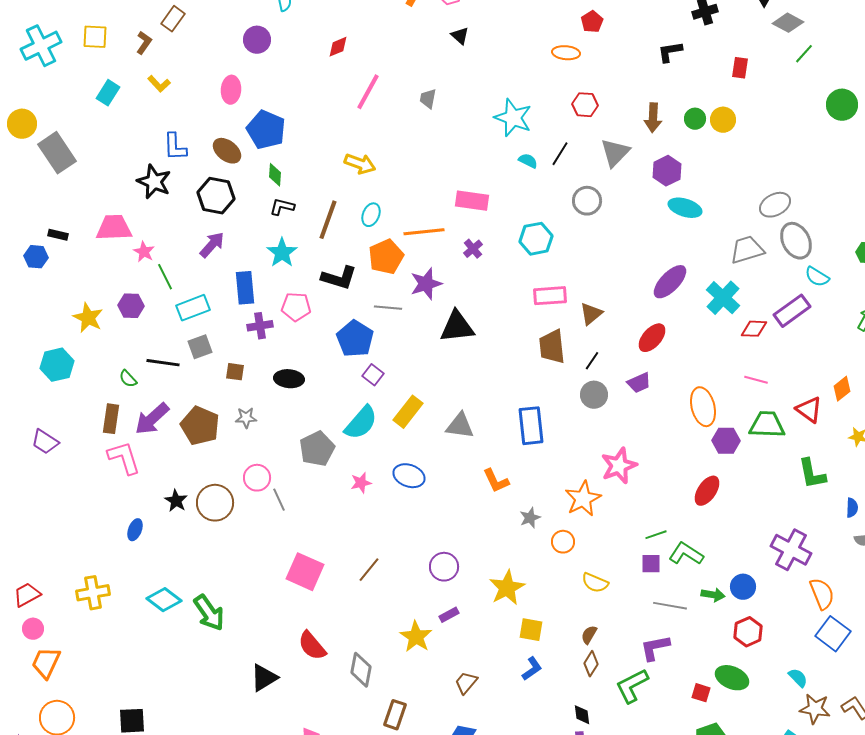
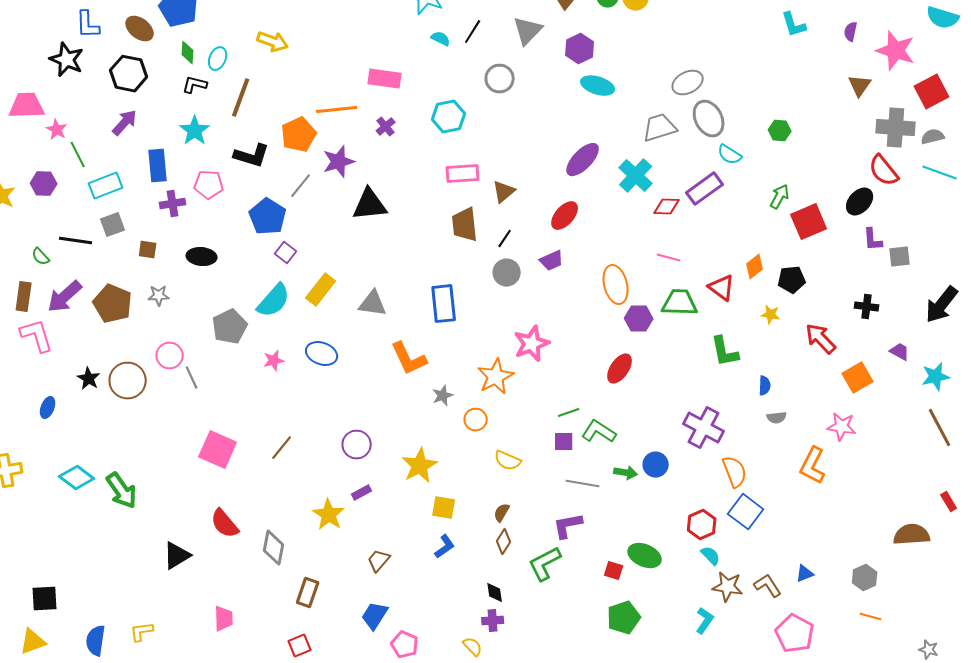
cyan ellipse: (371, 215) -> (218, 59), moved
gray line: (388, 308) -> (301, 186), turned -56
orange L-shape: (496, 481) -> (409, 359), size x1.4
red hexagon: (748, 632) -> (702, 525), moved

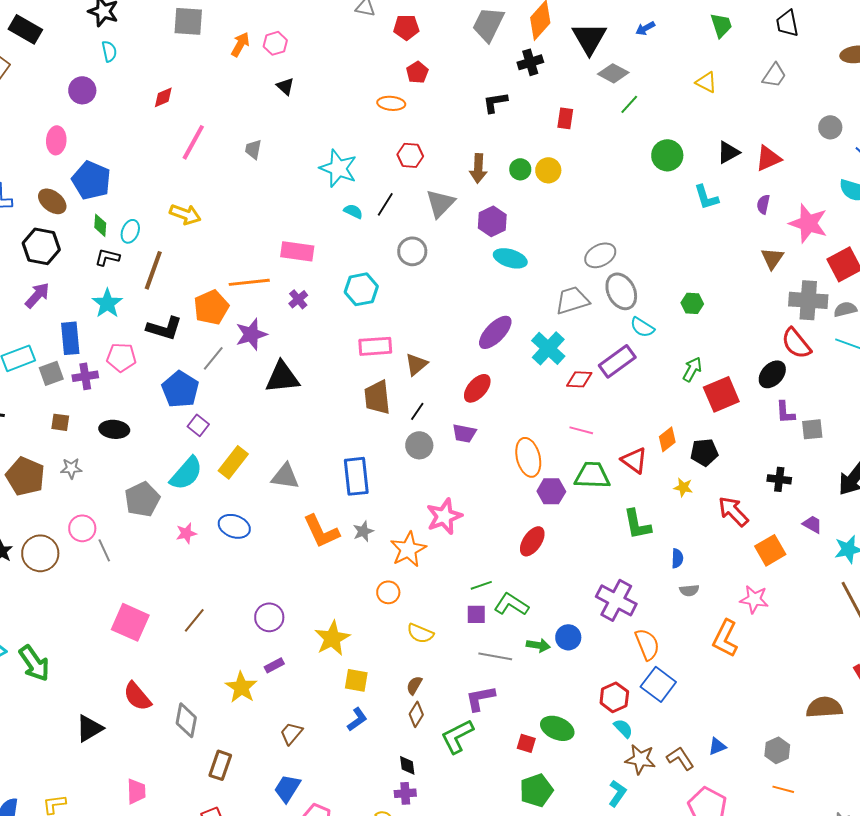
gray square: (113, 225) -> (51, 373), moved
purple trapezoid: (552, 261) -> (464, 433), turned 35
gray star: (443, 396) -> (363, 531), moved

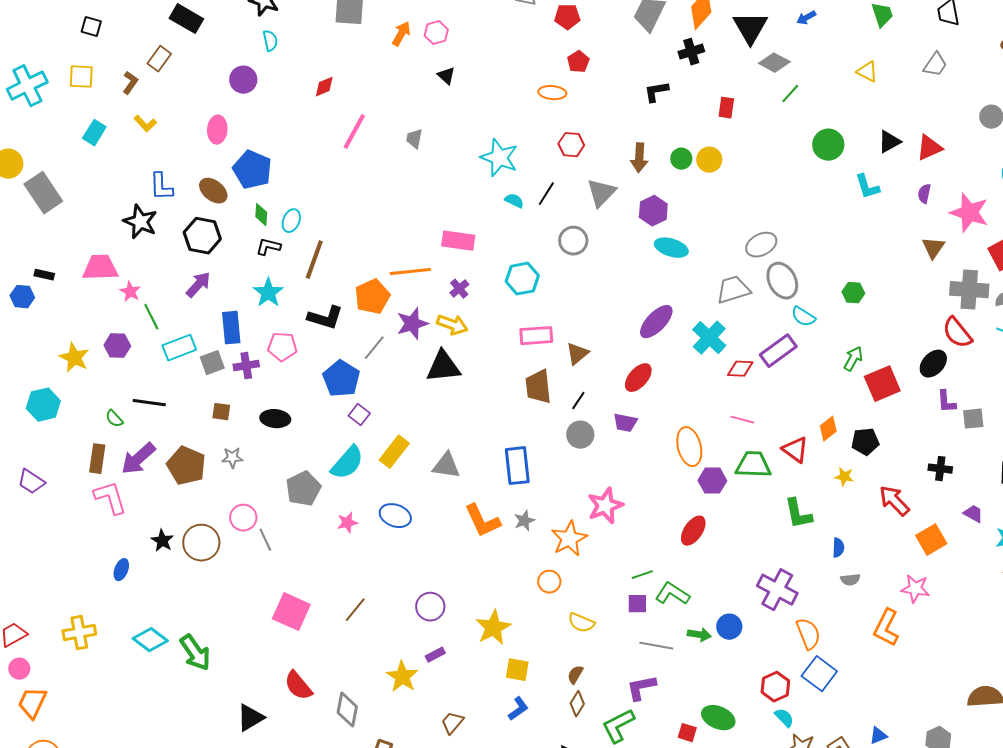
yellow arrow: (185, 214) -> (452, 325), moved

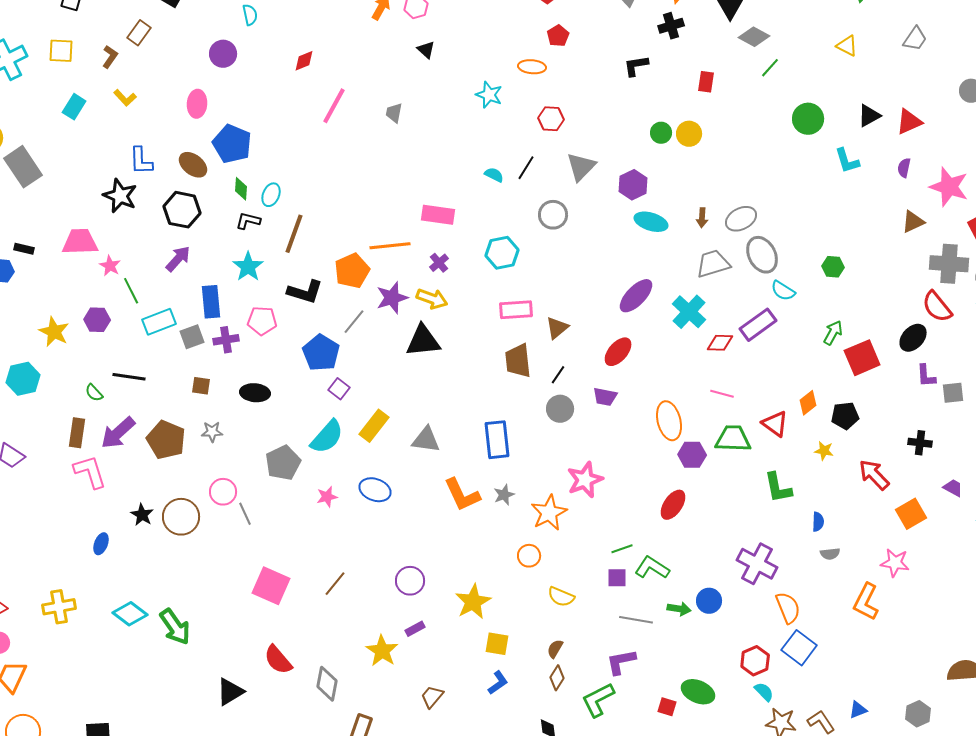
cyan star: (499, 158) -> (489, 95), moved, size x0.7
brown arrow: (639, 158) -> (702, 218), moved, size x0.7
brown triangle: (933, 248) -> (913, 222), turned 30

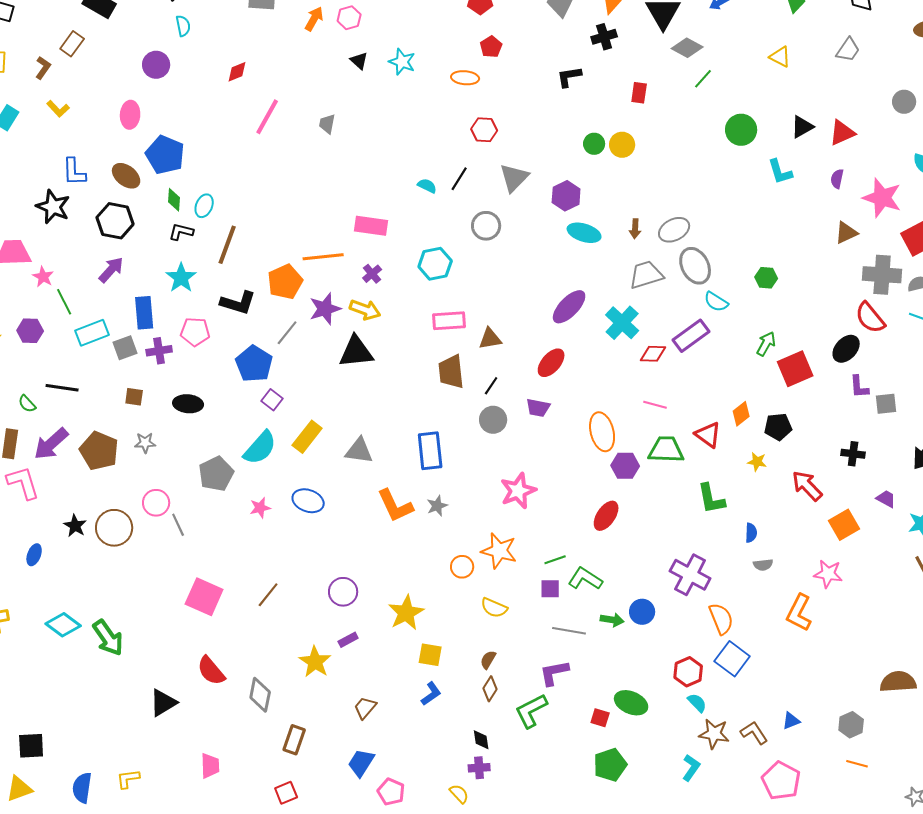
cyan star: (489, 95) -> (402, 62), moved
brown triangle: (557, 328) -> (490, 339), turned 30
orange star: (549, 513) -> (499, 551), moved, turned -30

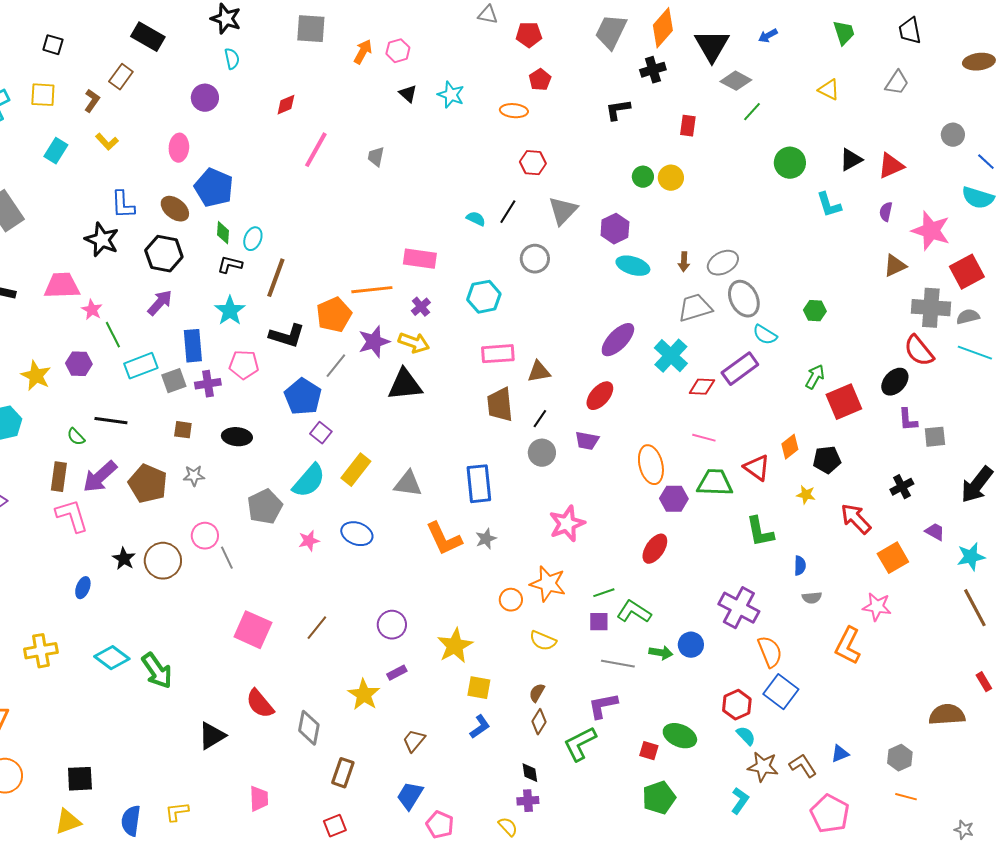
black cross: (853, 454) -> (902, 487), turned -35

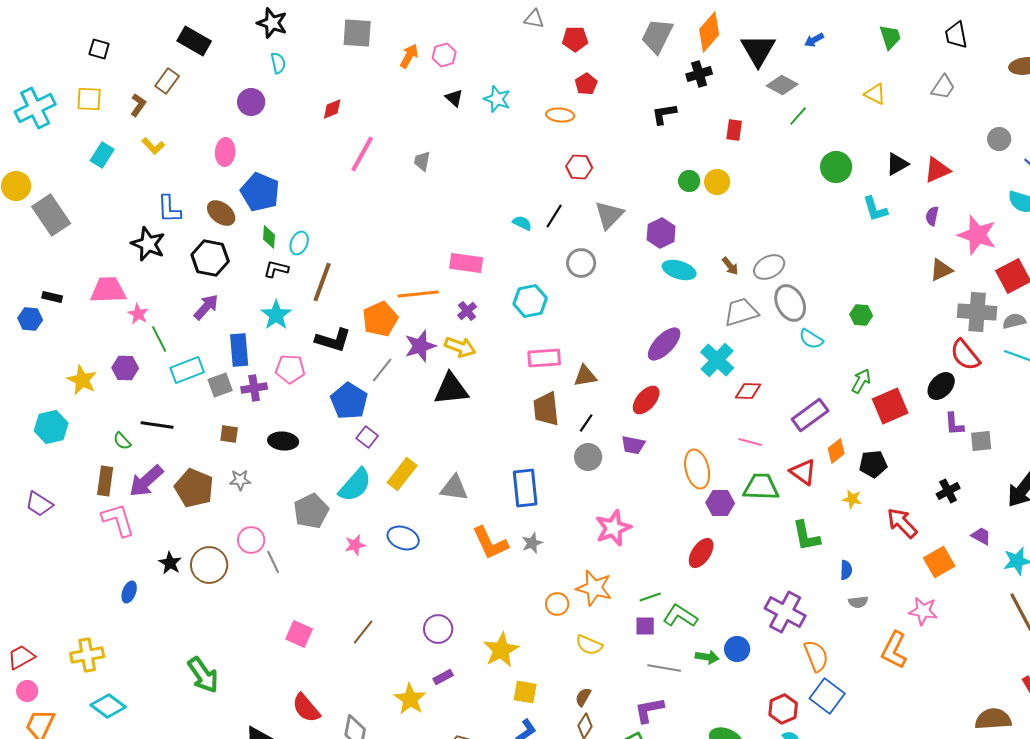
brown arrow: (684, 262) -> (730, 266), turned -42
purple rectangle: (740, 369) -> (810, 415), moved
pink square: (253, 630) -> (299, 634), size x0.7
cyan diamond: (112, 658) -> (108, 706), moved

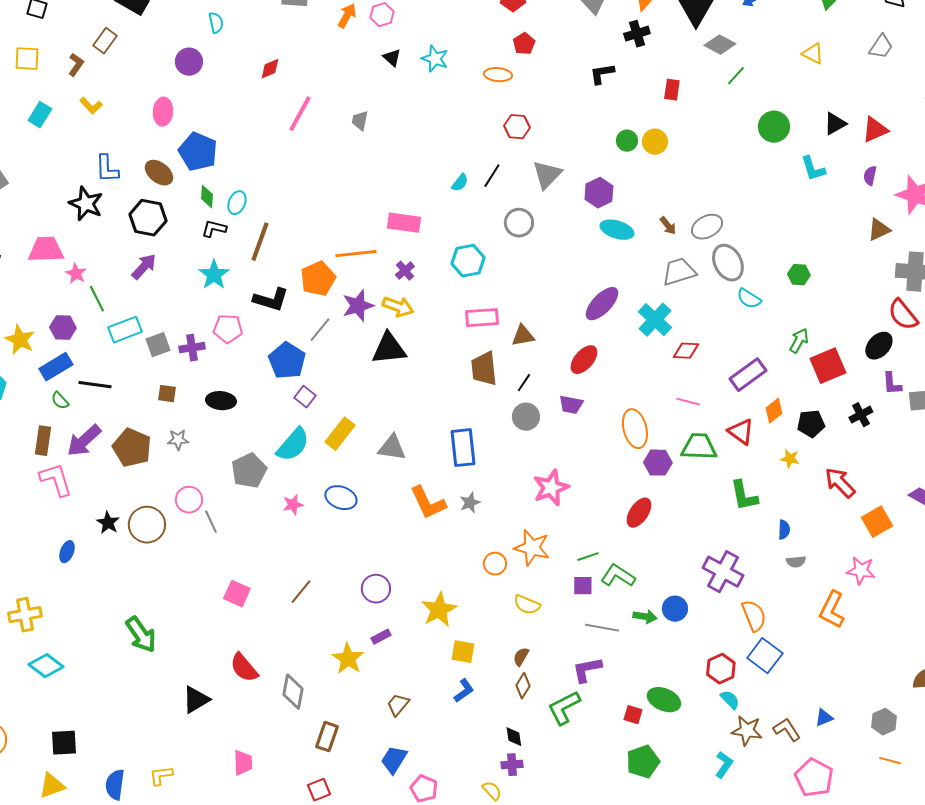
cyan semicircle: (522, 223) -> (460, 183), turned 102
blue rectangle: (239, 350) -> (56, 367), moved, turned 64
black cross: (948, 491) -> (861, 415), moved

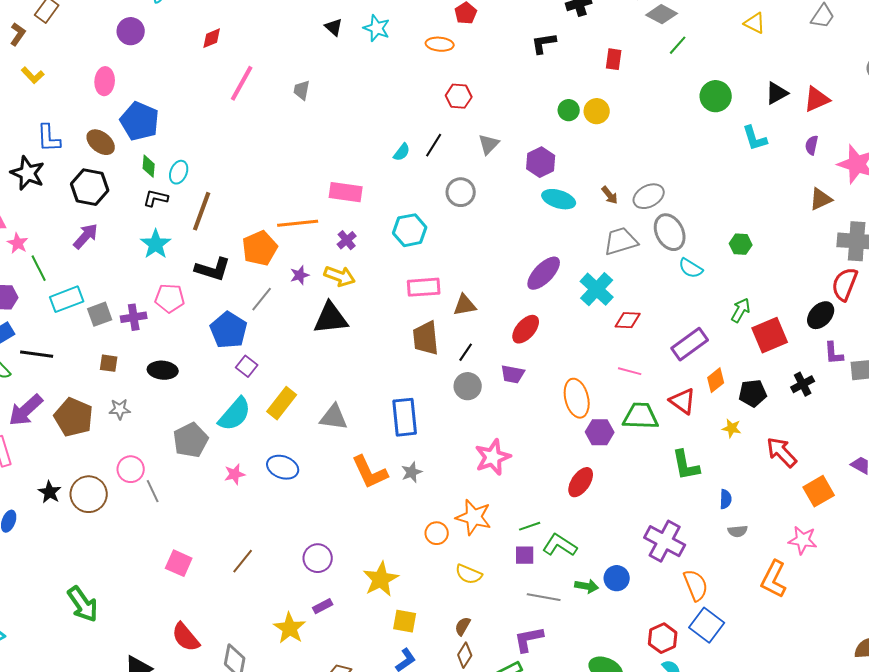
gray triangle: (547, 175) -> (489, 144), size x0.7
purple star: (358, 306) -> (300, 275), size x0.6
red semicircle: (903, 315) -> (845, 284), turned 60

